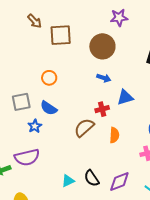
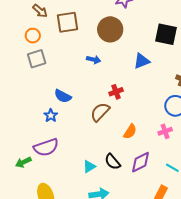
orange circle: (49, 78) -> (33, 36), moved
blue arrow: (104, 78) -> (94, 60), moved
blue triangle: (125, 97) -> (142, 61), moved
gray square: (21, 102) -> (37, 59), moved
orange semicircle: (114, 135) -> (130, 132), moved, turned 35

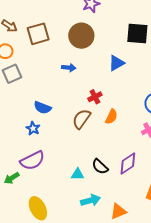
orange semicircle: (130, 132) -> (111, 117), moved
cyan triangle: (89, 167) -> (78, 174), turned 40

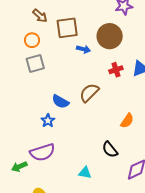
blue arrow: (69, 68) -> (83, 49), moved
red cross: (95, 97) -> (116, 70), moved
brown semicircle: (81, 119) -> (89, 93), moved
black semicircle: (100, 167) -> (110, 150), moved

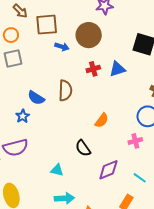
brown semicircle: (89, 93) -> (65, 91), turned 135

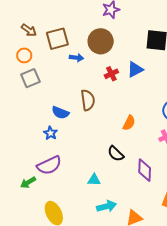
purple diamond: (108, 170) -> (145, 170), turned -55

